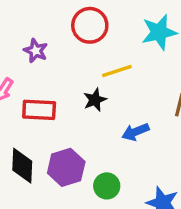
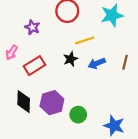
red rectangle: (39, 110) -> (35, 66), turned -35
blue arrow: (135, 132) -> (97, 63), moved

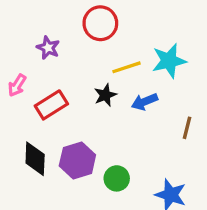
cyan star: (112, 15) -> (169, 61), moved
brown line: (125, 62) -> (187, 128), moved

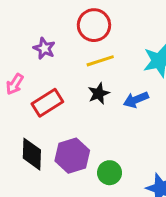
yellow line: (127, 67) -> (100, 61), moved

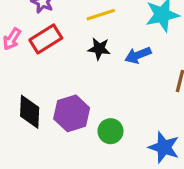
black star: (99, 93) -> (99, 49), turned 30
red rectangle: (47, 103) -> (46, 39), moved

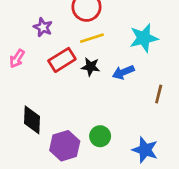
red rectangle: (46, 39) -> (62, 60), moved
purple hexagon: (72, 113) -> (65, 146), moved

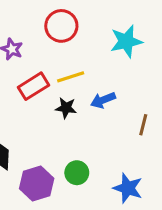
yellow line: (92, 38) -> (71, 77), moved
cyan star: (144, 38) -> (126, 41), moved
black star: (91, 67) -> (66, 108), moved

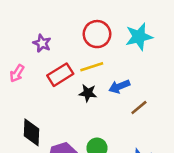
red circle: (61, 26) -> (97, 34), moved
brown line: (143, 125) -> (139, 107), moved, turned 36

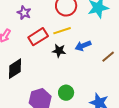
brown line: (139, 107) -> (108, 57), moved
black diamond: (31, 132) -> (15, 69), moved, turned 55

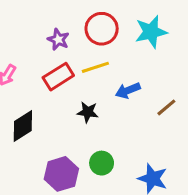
purple star: (24, 13) -> (58, 40), moved
black star: (59, 51) -> (88, 112), moved

